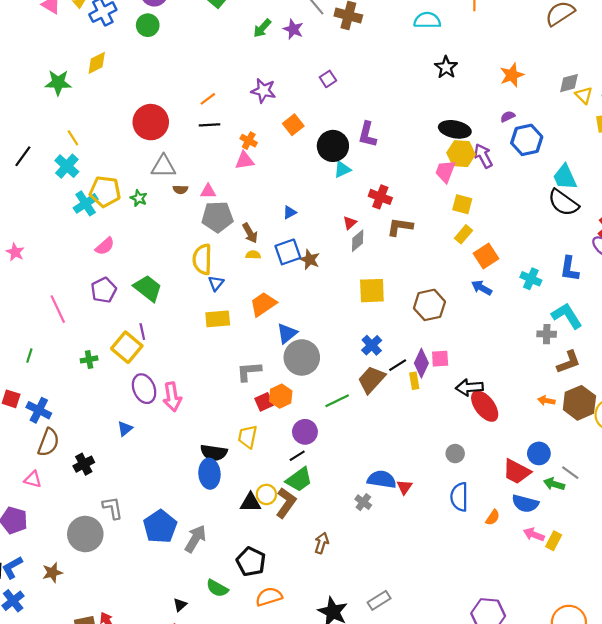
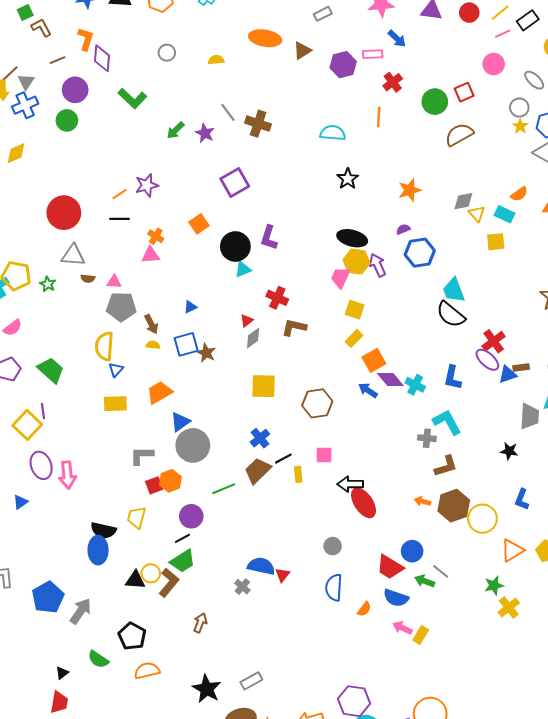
purple square: (328, 79) -> (235, 182), size x1.8
purple star: (263, 91) -> (147, 185), moved, turned -30
purple diamond: (421, 363) -> (390, 380), moved, turned -68

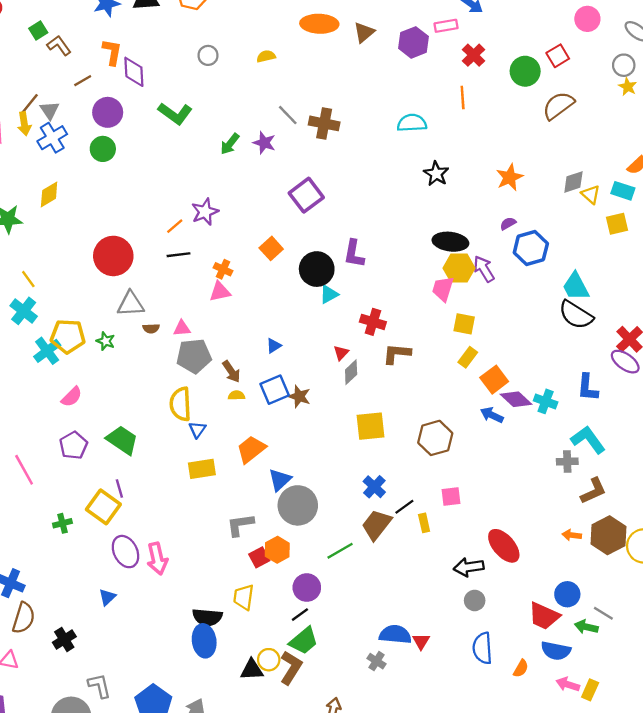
black arrow: (350, 484) -> (469, 567), moved

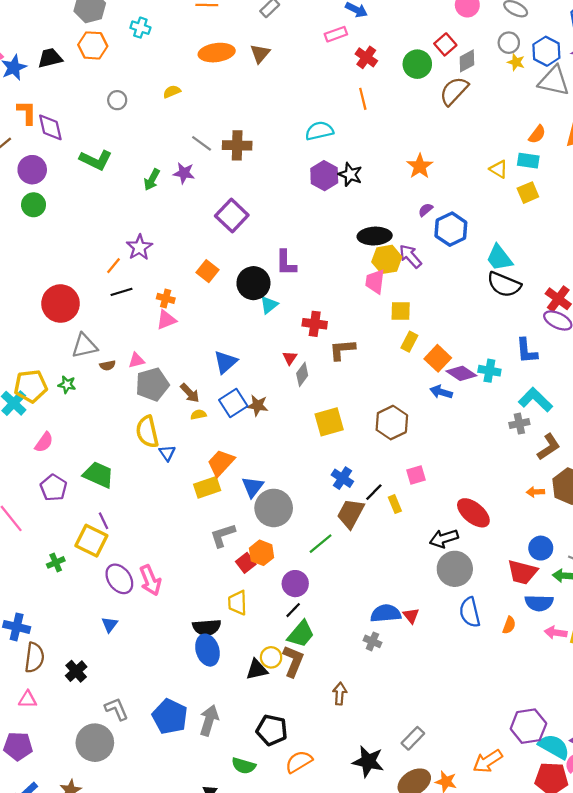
purple hexagon: (414, 42) -> (324, 176), moved
gray diamond: (573, 182) -> (467, 61), moved
blue triangle: (274, 346) -> (225, 362), size x1.6
yellow rectangle: (202, 469) -> (207, 487), moved
gray circle: (475, 600) -> (455, 569), size x1.8

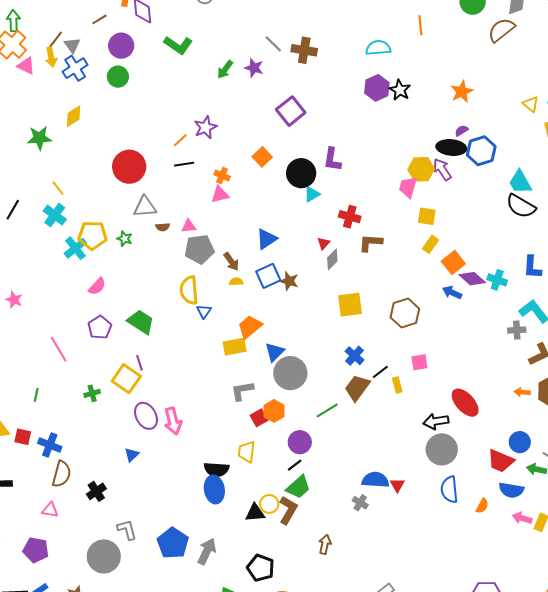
black ellipse: (375, 236) -> (451, 148), moved

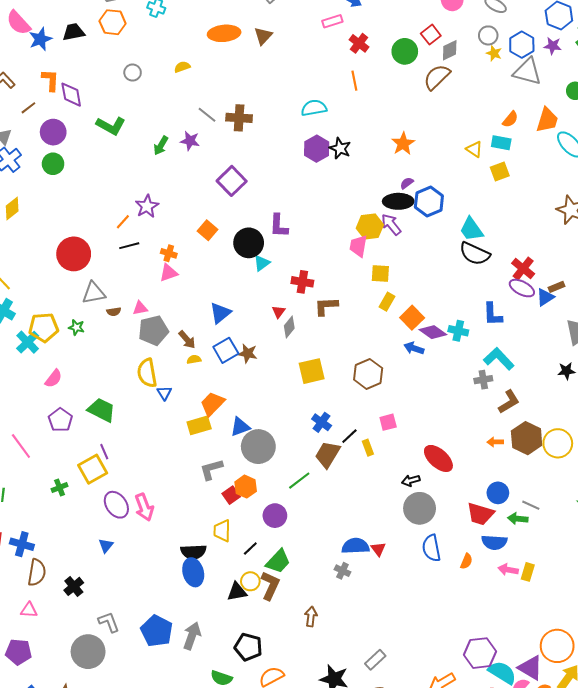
blue triangle: (275, 352) -> (240, 427), turned 30
yellow square: (126, 379) -> (93, 469), turned 32
black arrow: (436, 421) -> (411, 480), size x0.7
black line: (295, 465) -> (250, 549), moved

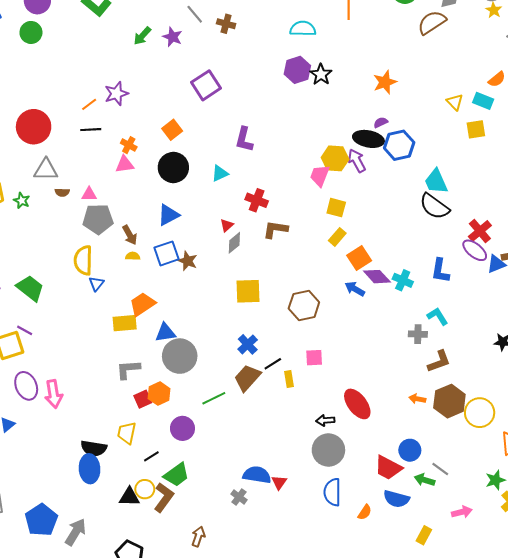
brown cross: (239, 118) -> (226, 24), size x0.7
black circle: (249, 243) -> (173, 167), moved
cyan L-shape: (499, 359) -> (437, 316), size x0.7
purple line: (104, 452) -> (25, 330), turned -49
pink arrow: (508, 570) -> (462, 512), moved, turned 144

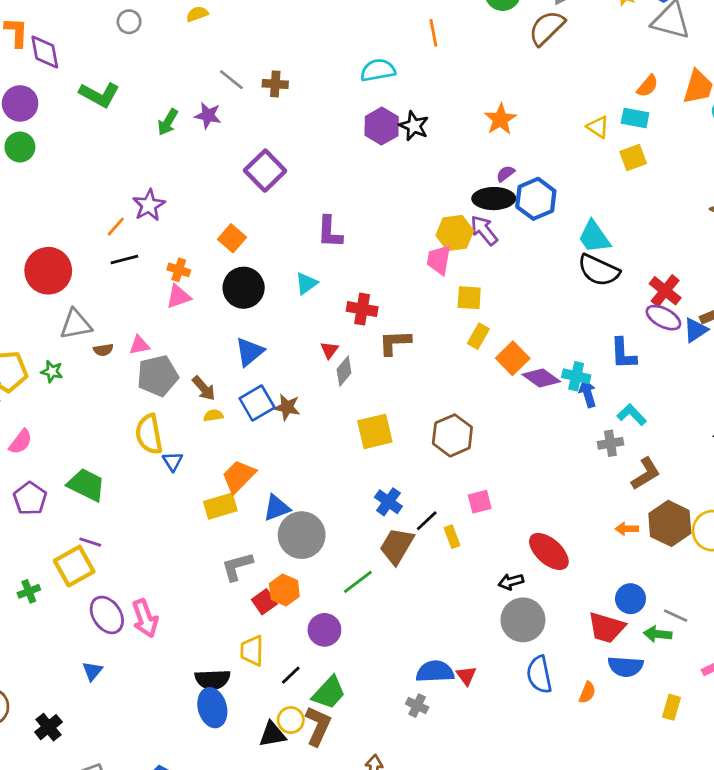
blue arrow: (355, 289) -> (588, 393), moved, turned 54

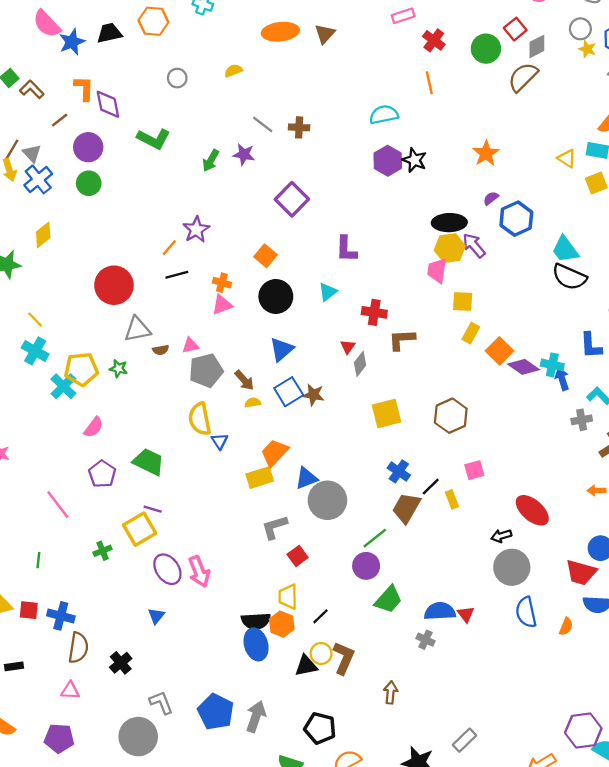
black ellipse: (494, 199) -> (449, 223), moved
orange hexagon: (284, 590) -> (282, 624), moved
purple circle: (324, 630) -> (366, 566), moved
green trapezoid: (329, 693) -> (388, 600), moved

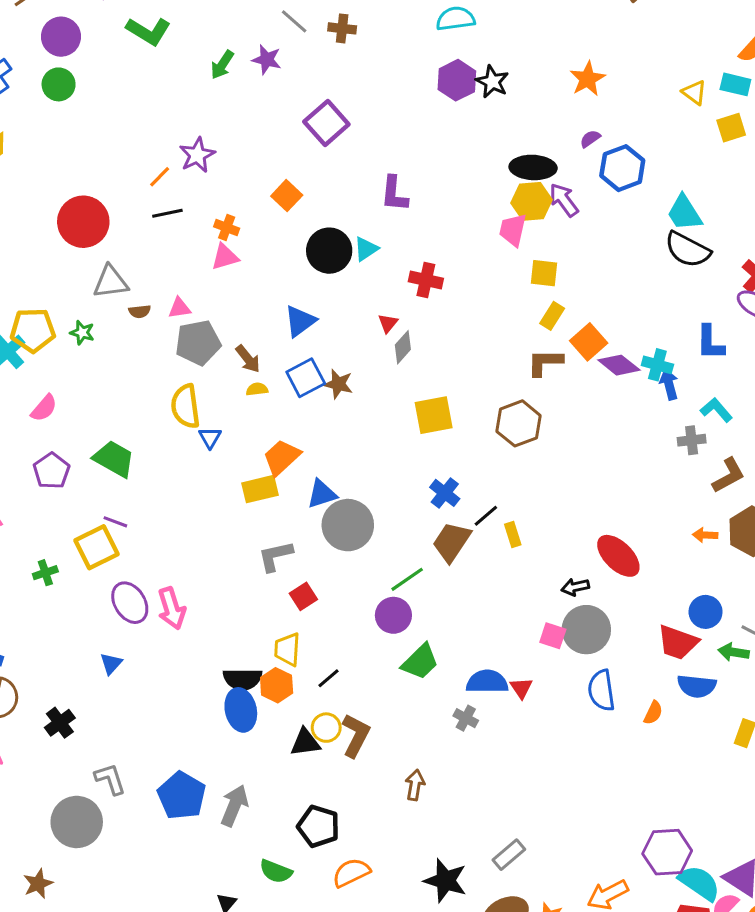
black circle: (276, 296) -> (329, 251), moved
brown L-shape: (402, 340) -> (545, 362), moved
pink square: (474, 470) -> (553, 636), moved, turned 30

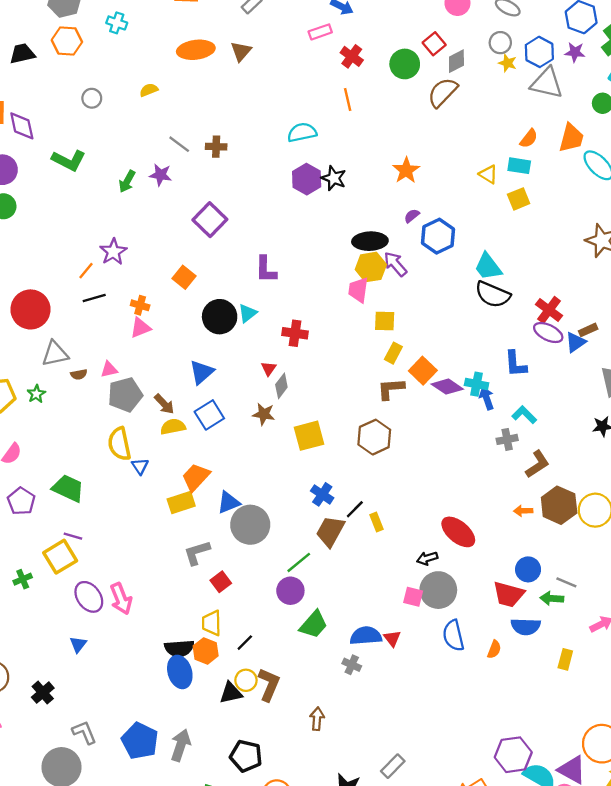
green star: (82, 333) -> (36, 394), turned 30
brown star: (338, 384) -> (264, 414), moved
yellow semicircle: (257, 389) -> (173, 427), size x1.5

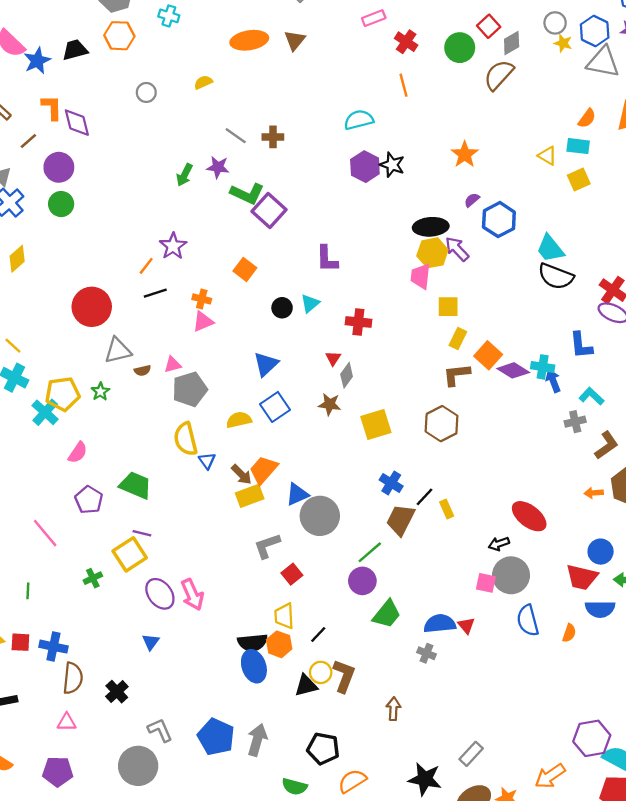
green L-shape: (69, 160) -> (247, 194), moved
black circle: (220, 317) -> (282, 308), size x0.6
brown arrow: (164, 404) -> (241, 474), moved

